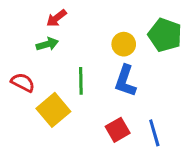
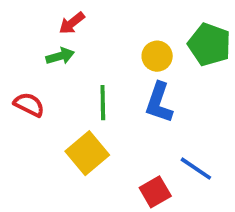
yellow square: (53, 110) -> (87, 153), moved
red square: (118, 130) -> (155, 192), moved
blue line: (154, 133) -> (196, 169), turned -40

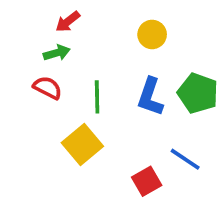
green pentagon: (209, 44) -> (198, 93), moved
yellow circle: (157, 56) -> (152, 34), moved
red semicircle: (29, 105) -> (48, 88), moved

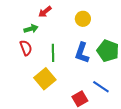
red arrow: (68, 22) -> (45, 12), moved
red semicircle: (48, 88) -> (26, 48), turned 42

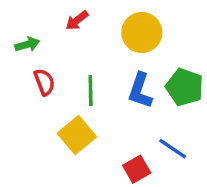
yellow circle: (83, 19) -> (142, 32), size x1.5
green arrow: (31, 29) -> (27, 44), moved

